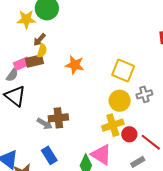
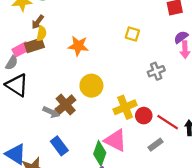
yellow square: (123, 71) -> (132, 34), moved, size x0.6
yellow circle: (120, 101) -> (91, 86), moved
brown cross: (58, 118) -> (66, 105), turned -30

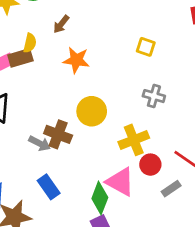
brown arrow: (38, 22) -> (61, 24), moved
gray cross: (156, 71) -> (154, 96), moved, turned 35
brown cross: (66, 105) -> (58, 134), turned -30
red circle: (144, 116) -> (150, 165), moved

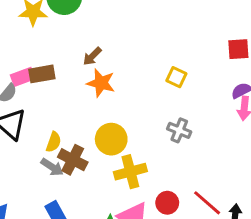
brown arrow: (61, 24) -> (92, 56), moved
yellow semicircle: (30, 43) -> (54, 142), moved
yellow cross: (134, 140) -> (130, 172), moved

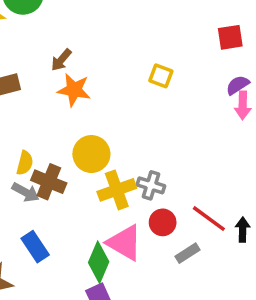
gray cross: (179, 130) -> (151, 185), moved

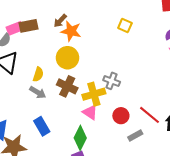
brown arrow: (61, 60) -> (60, 21), moved
yellow circle: (91, 154) -> (67, 58), moved
brown cross: (49, 182) -> (67, 86), moved
gray cross: (151, 185) -> (112, 81), moved
pink triangle: (125, 243) -> (90, 112), moved, size x0.7

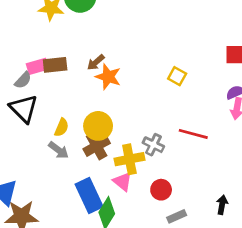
yellow circle: (67, 58) -> (98, 126), moved
brown cross: (67, 86) -> (97, 146), turned 30
red line: (150, 115) -> (193, 134), moved, turned -30
blue rectangle: (42, 126) -> (89, 195), moved, size x1.4

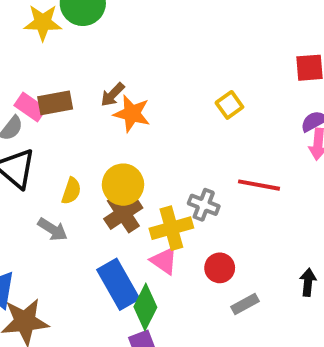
pink rectangle: (37, 66) -> (30, 107), turned 55
yellow square: (177, 76) -> (229, 105), turned 30
gray arrow: (59, 150) -> (53, 229), moved

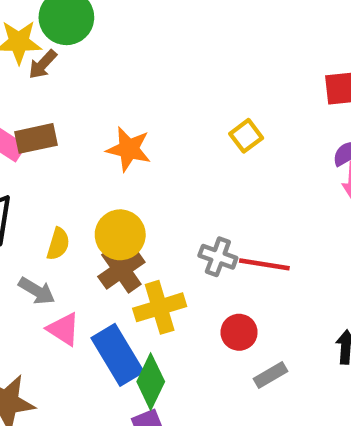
brown arrow: (112, 95) -> (43, 64), moved
red line: (259, 185) -> (264, 264), moved
yellow cross: (171, 228) -> (160, 307), moved
pink triangle: (164, 261) -> (63, 329), moved

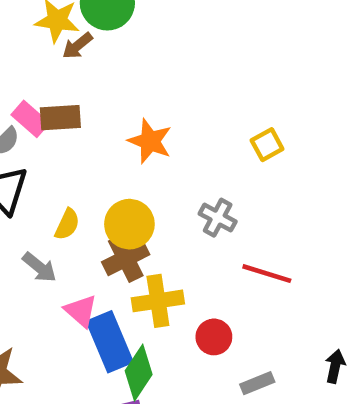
gray cross: (218, 257) -> (218, 218), moved
pink triangle: (63, 329) -> (81, 311), moved
red circle: (239, 332) -> (214, 337), moved

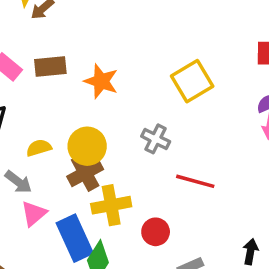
brown rectangle: (60, 118) -> (50, 67), moved
yellow square: (267, 145) -> (192, 81), size x1.6
yellow semicircle: (67, 224) -> (39, 148), turned -130
pink triangle: (81, 311) -> (34, 214), moved, turned 40

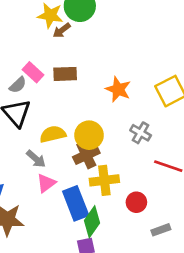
orange star: (101, 81) -> (118, 89), moved
yellow semicircle: (39, 148) -> (53, 134), size x1.4

